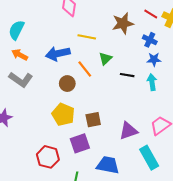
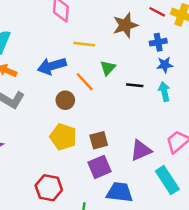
blue cross: (150, 40) -> (158, 42), turned -32
purple square: (80, 143) -> (100, 167), moved

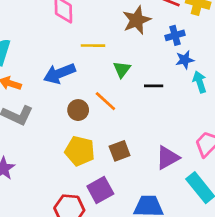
orange line: (85, 82) -> (105, 101), moved
cyan arrow: (164, 92) -> (200, 82), moved
purple square: (100, 167) -> (100, 190), moved

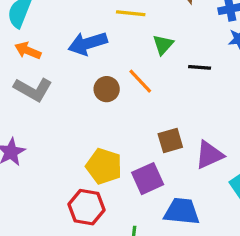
yellow pentagon: (80, 151) -> (104, 166), moved
brown square: (120, 151) -> (170, 140), moved
purple square: (100, 190) -> (148, 179), moved

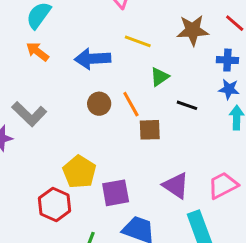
gray L-shape: (33, 89) -> (29, 114), moved
brown square: (170, 140) -> (150, 130), moved
purple triangle: (209, 155) -> (176, 186), turned 44

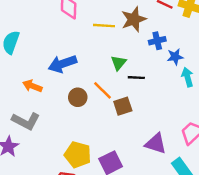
yellow line: (138, 41) -> (104, 26), moved
orange arrow: (37, 52) -> (32, 86), moved
blue cross: (227, 60) -> (157, 41), moved
black line: (187, 105) -> (136, 78), moved

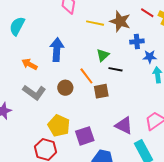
brown star: (134, 19) -> (120, 21), turned 30
blue arrow: (62, 64) -> (57, 50), turned 105
brown circle: (78, 97) -> (65, 88), moved
gray L-shape: (26, 121) -> (34, 92), moved

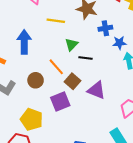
yellow line: (95, 23) -> (56, 21), moved
brown square: (101, 91) -> (72, 81), turned -35
purple triangle: (124, 125) -> (97, 90), moved
purple square: (85, 136) -> (60, 101), moved

